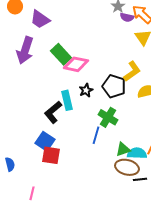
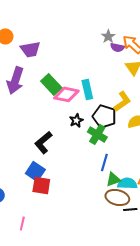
purple trapezoid: (40, 19) -> (30, 49), turned -45
cyan rectangle: (67, 100) -> (87, 89), moved
green cross: (108, 117) -> (97, 134), moved
blue line: (96, 135) -> (104, 162), moved

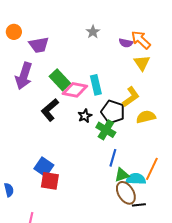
gray star: (108, 36) -> (93, 32), moved
black L-shape: (43, 142) -> (50, 110), moved
brown ellipse: (117, 197) -> (126, 193), turned 45

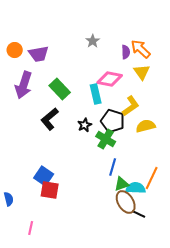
orange circle: (14, 32) -> (15, 50), moved
purple semicircle: (126, 43) -> (126, 52), turned -104
pink diamond: (75, 90) -> (110, 79), moved
black line: (139, 205) -> (139, 214), turned 32

